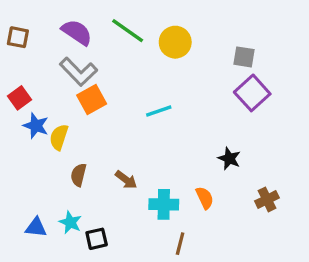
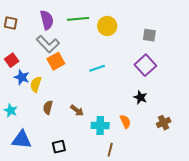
green line: (128, 31) -> (78, 19), turned -40
purple semicircle: (77, 32) -> (47, 20), turned 42
purple square: (252, 93) -> (145, 65), moved
cyan star: (70, 222) -> (11, 110), moved
blue triangle: (36, 227) -> (22, 140), size x1.5

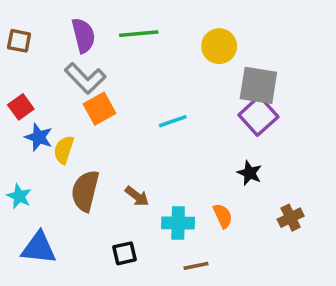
yellow circle: (107, 26) -> (219, 46), moved
gray square: (149, 35) -> (258, 85), moved, size x1.6
brown semicircle: (48, 107) -> (85, 191), size x1.6
black square: (59, 147) -> (124, 253), moved
brown line: (110, 150) -> (196, 266), turned 64

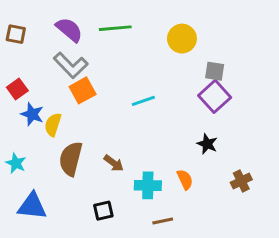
purple semicircle: (83, 35) -> (69, 30), turned -36
gray square: (258, 85) -> (215, 71), size x0.6

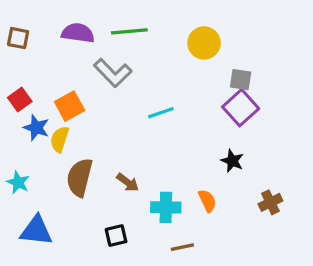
purple semicircle: (69, 30) -> (78, 33), turned -32
gray L-shape: (71, 65) -> (113, 73), moved
orange square: (83, 90) -> (70, 106), moved

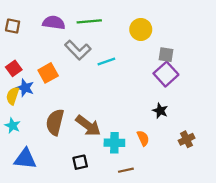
cyan line: (161, 113) -> (106, 61), moved
yellow semicircle: (60, 139) -> (13, 96), moved
brown arrow: (128, 182) -> (88, 126), size x1.6

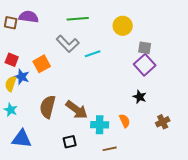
purple semicircle: (54, 23) -> (29, 17), moved
red square: (14, 68) -> (12, 60), turned -32

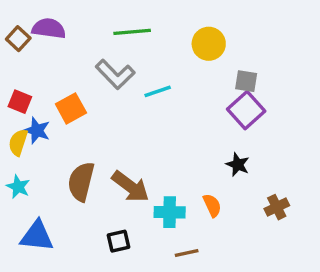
brown square: (11, 23) -> (18, 39), turned 32

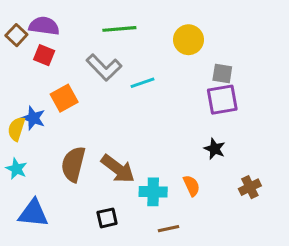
red square: (20, 102) -> (44, 55), moved
purple square: (246, 110) -> (222, 100), turned 32

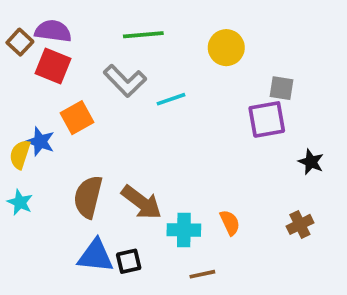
red square: (44, 55) -> (53, 66), size x1.4
gray square: (222, 74) -> (282, 88), moved
black star: (215, 149) -> (311, 162), moved
blue triangle: (33, 213) -> (95, 256), moved

